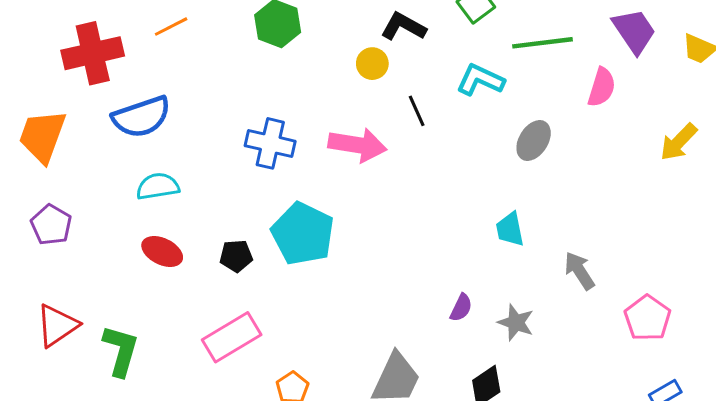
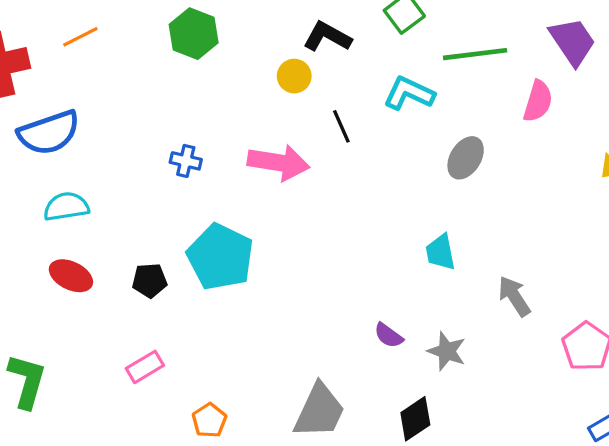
blue cross: (270, 143) -> (186, 161), size x0.6
purple semicircle: (461, 308) -> (389, 335), turned 100
pink rectangle: (232, 337) -> (145, 367), size x0.6

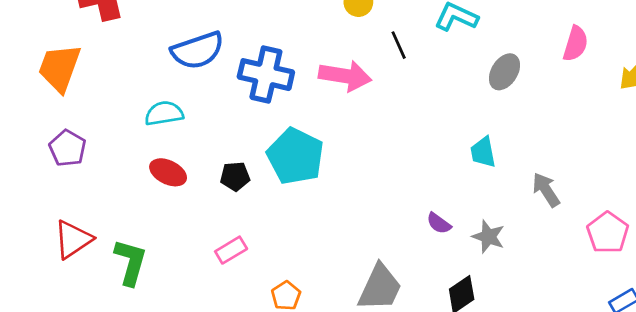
pink semicircle: (538, 101) -> (576, 44), moved
blue semicircle: (49, 133) -> (198, 50), moved
blue cross: (186, 161) -> (266, 75), size x2.0

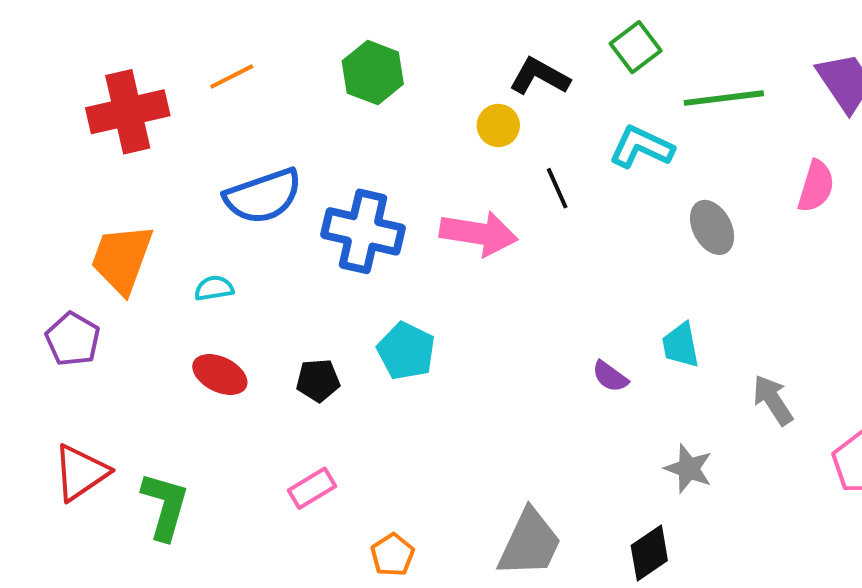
orange trapezoid: (59, 68) -> (122, 259), moved
gray ellipse: (504, 72) -> (712, 227), turned -60
cyan semicircle: (164, 113) -> (214, 288), size x0.7
cyan pentagon: (295, 156) -> (406, 351), size x0.7
purple semicircle: (439, 223) -> (610, 376), moved

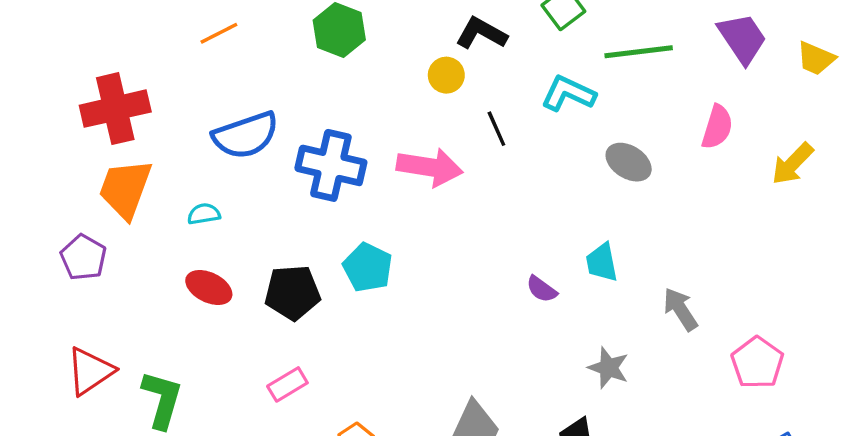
red cross: (128, 112) -> (115, 109), moved
gray ellipse: (712, 227) -> (629, 162), turned -30
black pentagon: (318, 380) -> (292, 293), size x1.5

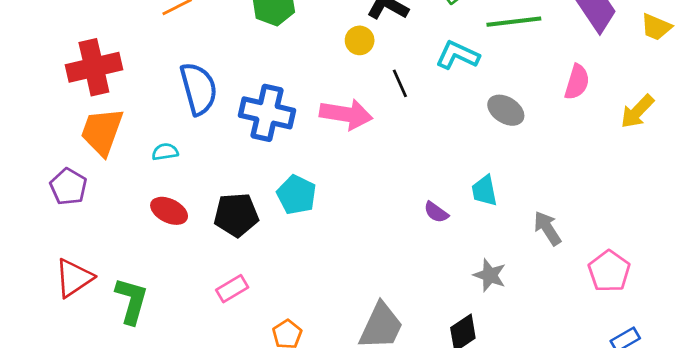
blue semicircle: (246, 135) -> (199, 89), turned -86

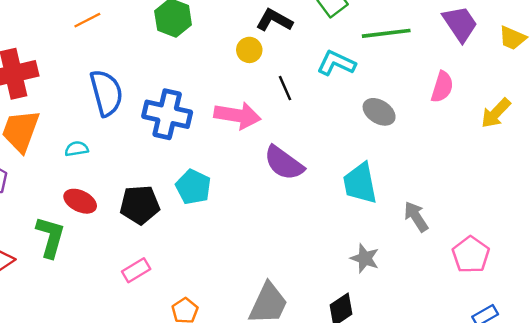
cyan trapezoid: (484, 191) -> (360, 183), size x1.5
purple semicircle: (436, 212) -> (284, 163), moved, size x1.8
green L-shape: (131, 301) -> (50, 237), moved

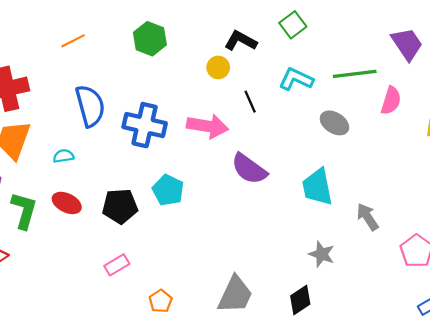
green line: (386, 33) -> (355, 74), moved
green L-shape: (50, 237) -> (24, 210), moved

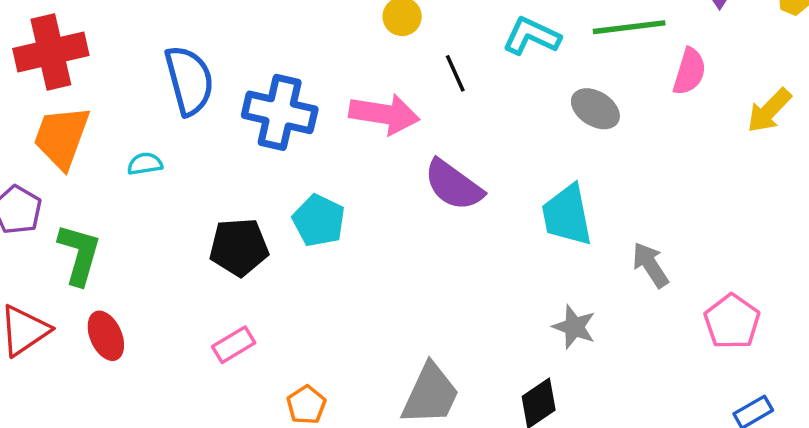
red ellipse: (67, 203) -> (106, 336), moved, turned 40

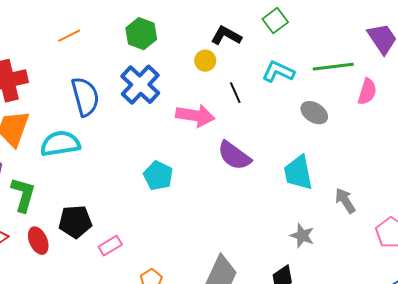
blue cross: (280, 112) -> (140, 85), moved, turned 30
cyan semicircle: (145, 164) -> (60, 144), size x2.0
black pentagon: (239, 247) -> (75, 222), moved

